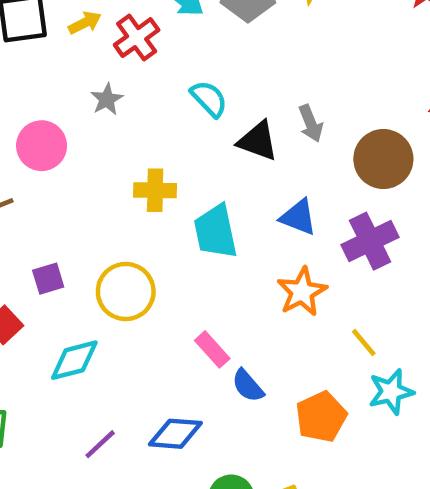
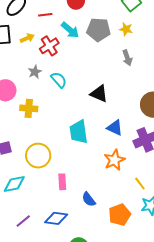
cyan semicircle: (209, 99) -> (59, 80), moved
gray arrow: (311, 123) -> (127, 58), moved
yellow cross: (155, 190) -> (29, 108), moved
pink rectangle: (212, 349) -> (62, 182), moved, turned 35

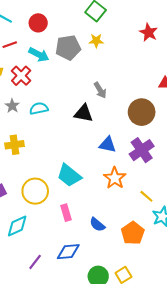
gray arrow: (127, 58) -> (100, 90), moved
cyan semicircle: (59, 80) -> (39, 108), turned -48
cyan trapezoid: (79, 132) -> (69, 175), moved, turned -30

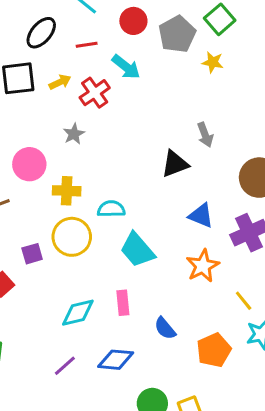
gray pentagon: (68, 48) -> (177, 34), moved, turned -30
cyan semicircle: (39, 108) -> (111, 209), moved
black triangle: (84, 113) -> (175, 164), turned -42
yellow circle: (35, 191) -> (72, 237), moved
cyan diamond: (17, 226) -> (78, 313), moved

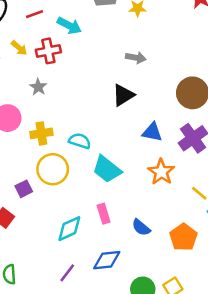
yellow arrow: (60, 82) -> (19, 48), turned 78
red cross: (95, 93) -> (48, 51), turned 35
gray arrow: (205, 135) -> (136, 58), moved, turned -48
cyan semicircle: (111, 209) -> (80, 141), turned 30

